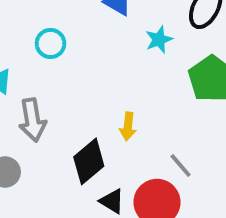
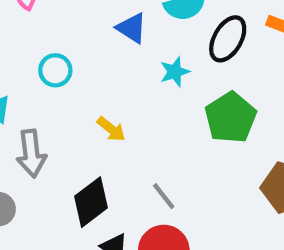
yellow arrow: (128, 126) -> (111, 129), moved, turned -60
gray line: (181, 166) -> (164, 196), moved

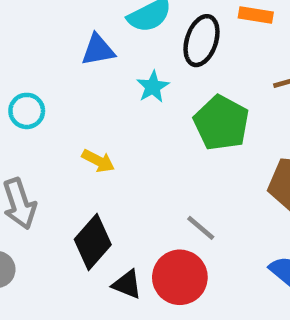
blue triangle: (132, 28) -> (98, 50), turned -32
gray line: (164, 196) -> (201, 228), moved

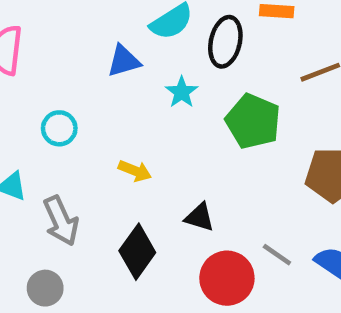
gray line: (201, 228) -> (277, 255), moved
black triangle: (127, 284) -> (200, 217), moved

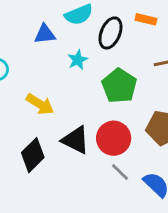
yellow arrow: (135, 171) -> (40, 104), size x1.4
black triangle: (200, 217) -> (76, 140), size x1.5
red circle: (227, 278) -> (114, 138), moved

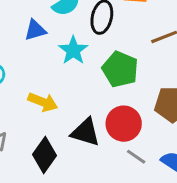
cyan star: (78, 60) -> (73, 50), size x1.4

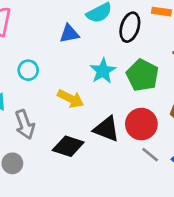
cyan star: (73, 50) -> (103, 71), moved
black diamond: (45, 155) -> (68, 146), turned 68

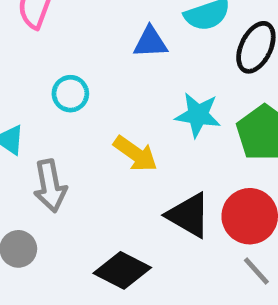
cyan star: (103, 71) -> (198, 115), turned 30
black diamond: (68, 146) -> (122, 270), moved

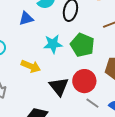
black triangle: (189, 215) -> (59, 87), turned 35

